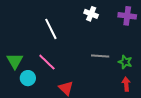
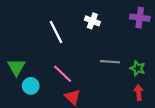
white cross: (91, 14) -> (92, 21), moved
pink line: (47, 62) -> (63, 74), moved

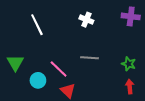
white line: (56, 32) -> (37, 25), moved
gray line: (110, 62) -> (90, 58), moved
cyan circle: (31, 86) -> (38, 80), moved

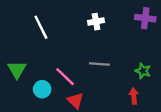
white cross: (86, 20) -> (96, 22), turned -32
red arrow: (130, 87) -> (134, 96), moved

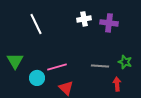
purple cross: (145, 18) -> (109, 23), moved
gray line: (99, 64) -> (100, 66), moved
pink line: (65, 77) -> (57, 67), turned -60

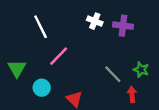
white cross: (84, 19) -> (95, 21), turned 32
gray line: (100, 66) -> (113, 74), turned 42
pink line: (57, 67) -> (59, 56), moved, turned -30

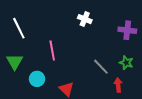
purple cross: (123, 26) -> (127, 30), moved
white line: (41, 27) -> (19, 28), moved
pink line: (59, 56) -> (52, 50), turned -54

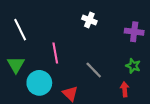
gray line: (101, 67) -> (94, 70), moved
cyan circle: (37, 79) -> (39, 83), size x1.5

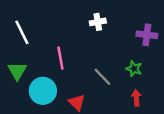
white cross: (89, 20) -> (98, 22), turned -32
green star: (133, 66) -> (134, 69), moved

